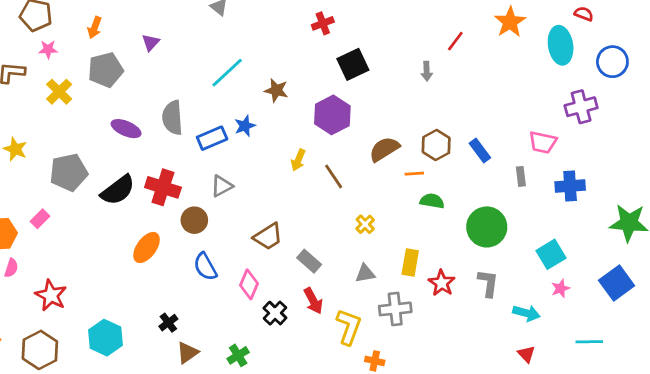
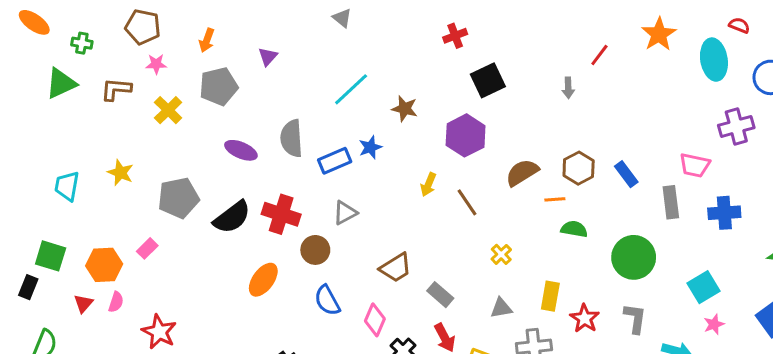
gray rectangle: (521, 176) -> (671, 202), size x1.5

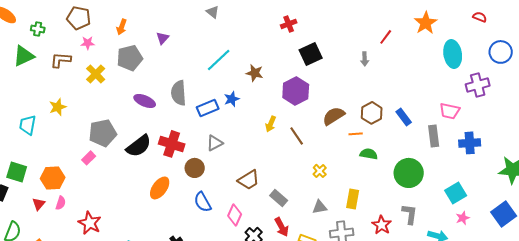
cyan ellipse: (714, 60) -> (453, 54), moved
yellow star: (120, 173) -> (58, 107), moved, turned 30
pink rectangle: (147, 248) -> (89, 158), moved
red star: (585, 318) -> (382, 225), moved

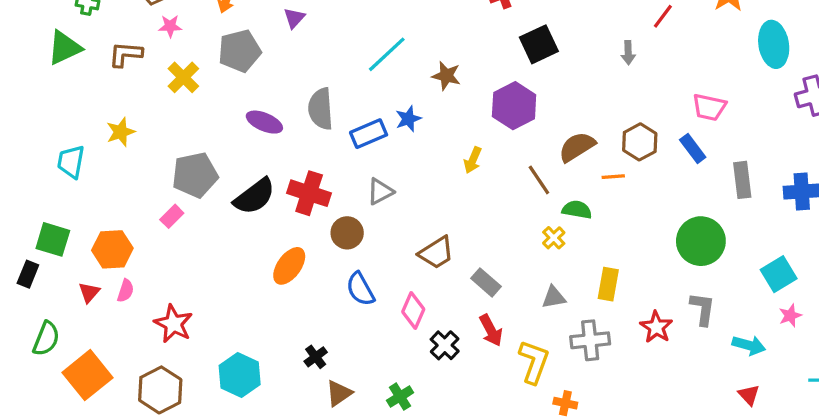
pink trapezoid: (450, 111) -> (709, 107), moved
brown line: (297, 136) -> (539, 180), moved
green semicircle: (369, 154) -> (577, 210), moved

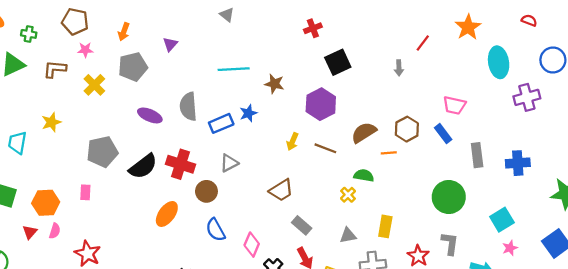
cyan line: (387, 54) -> (234, 69), turned 40
brown line: (539, 180) -> (325, 148), moved, turned -35
pink rectangle: (172, 216) -> (85, 192), moved, turned -42
brown trapezoid: (436, 253) -> (281, 190), moved

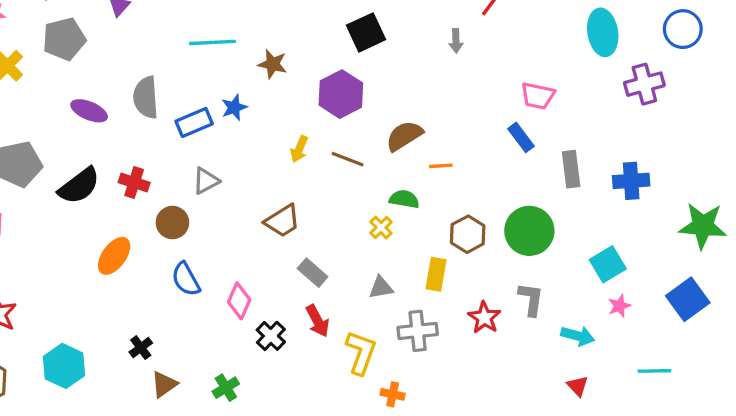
brown hexagon: (407, 129) -> (468, 234), moved
red cross: (180, 164) -> (134, 182), size x0.7

